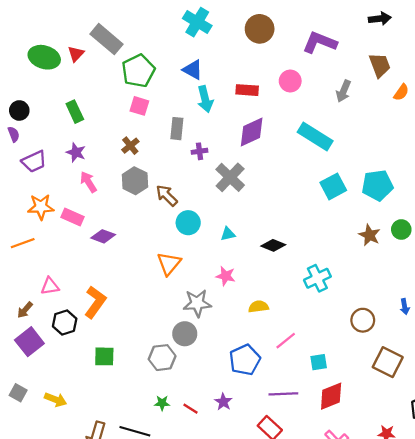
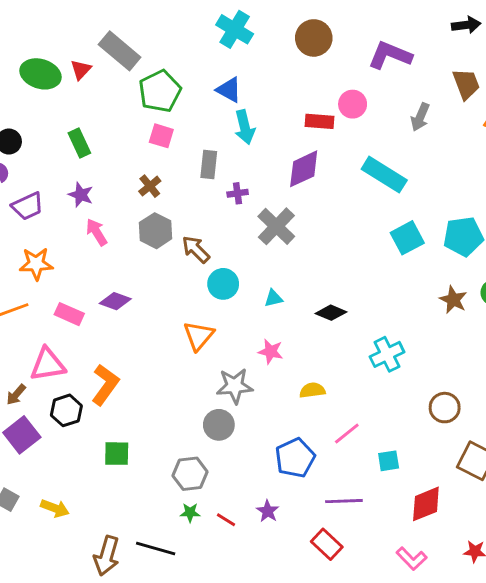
red rectangle: (247, 90) -> (319, 121), moved
pink rectangle: (73, 217) -> (69, 314), moved
pink triangle: (50, 286) -> (48, 364), size x1.5
gray hexagon: (162, 358) -> (190, 474), moved
red diamond: (331, 396) -> (426, 504), moved

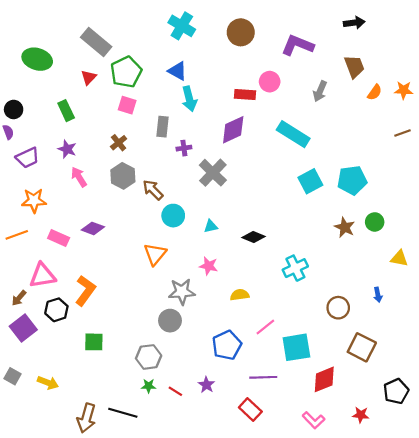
red triangle: (81, 70) -> (89, 77), moved
cyan square: (389, 461) -> (296, 347), size x1.8

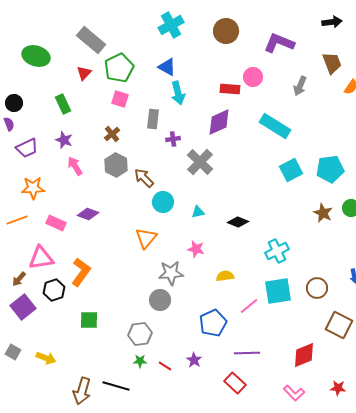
cyan cross: (182, 26) -> (171, 25), turned 30
cyan square: (296, 347) -> (278, 291), moved

